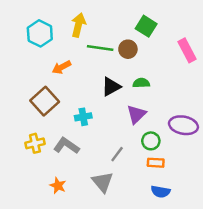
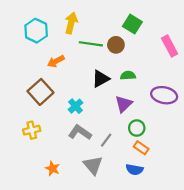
cyan cross: (83, 117) -> (75, 106), turned -32
purple ellipse: (183, 125) -> (164, 95), moved
gray L-shape: (66, 146) -> (80, 132), moved
orange rectangle: (156, 163) -> (141, 148), turned 32
blue semicircle: (161, 192) -> (135, 170), moved

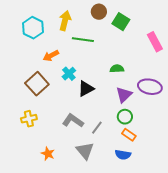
brown circle: (116, 45) -> (99, 12), moved
black triangle: (101, 79) -> (86, 89), moved
purple triangle: (124, 104) -> (124, 95), moved
cyan cross: (75, 106) -> (69, 74), moved

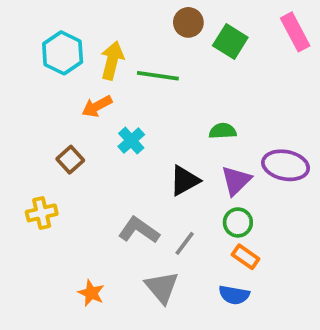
yellow arrow: (65, 21) -> (112, 61), moved
pink rectangle: (155, 42) -> (295, 32), moved
brown square: (37, 84) -> (70, 160), size x0.6
black triangle: (86, 89) -> (185, 181), moved
yellow cross: (29, 119) -> (42, 213), moved

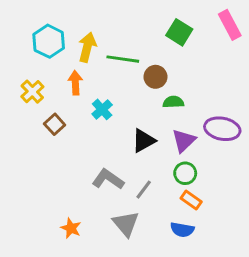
brown circle: (188, 22) -> (155, 77), moved
orange arrow: (97, 106) -> (75, 83), turned 115
yellow cross: (42, 213) -> (32, 92), moved, turned -30

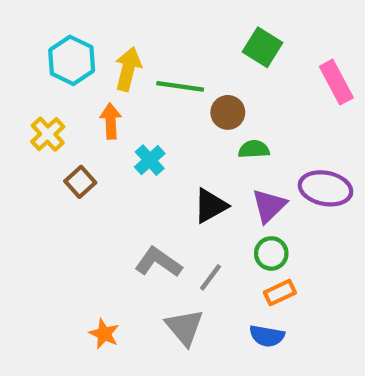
pink rectangle: (230, 25) -> (336, 82), moved
orange rectangle: (191, 200) -> (280, 293), turned -60

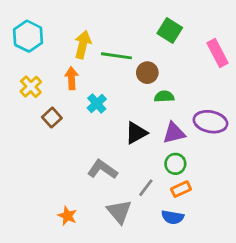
cyan hexagon: (72, 60) -> (28, 36), moved
purple triangle: (269, 206) -> (174, 133), turned 30
gray line: (210, 277) -> (146, 188), moved

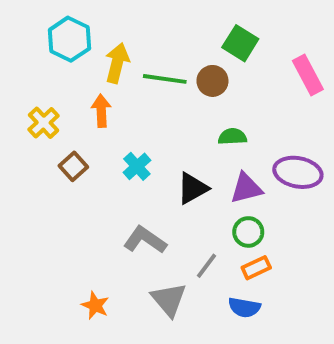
cyan hexagon: (28, 36) -> (69, 39), moved
brown circle: (147, 73) -> (212, 81), moved
cyan cross: (97, 103) -> (137, 166), moved

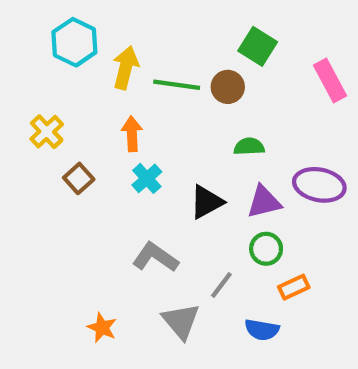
orange arrow: (101, 111) -> (132, 134), moved
orange rectangle: (256, 268) -> (294, 287), moved

